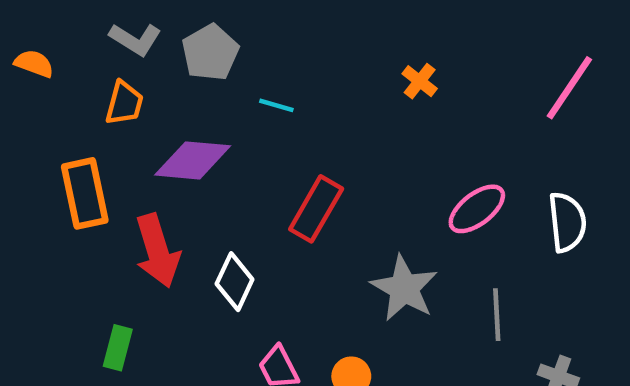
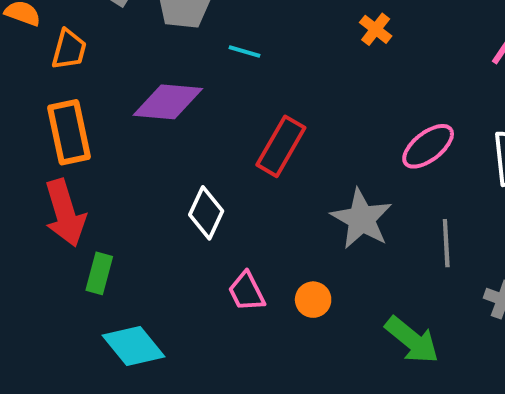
orange trapezoid: (124, 103) -> (69, 49), moved
red arrow: (157, 251) -> (65, 213), moved

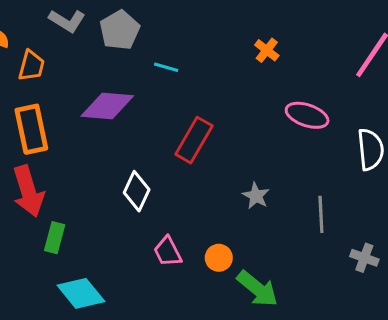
pink ellipse: (428, 146) -> (307, 115), moved, turned 57
gray star: (362, 219) -> (256, 196), size x0.6
green arrow: (412, 340) -> (257, 289), moved

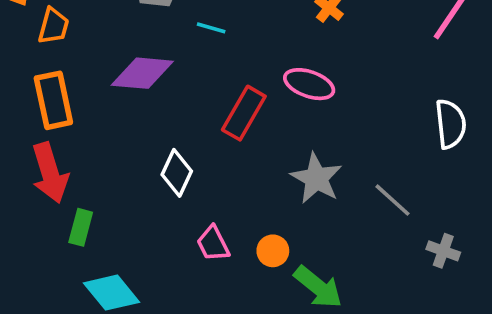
pink ellipse: (307, 115) -> (309, 84), moved
gray star: (256, 196) -> (316, 178), size x1.6
gray line: (321, 214) -> (392, 200), turned -45

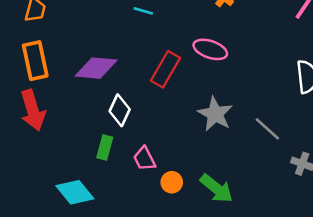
purple diamond: (142, 73) -> (96, 68), moved
green rectangle: (81, 227) -> (105, 148), moved
orange circle: (273, 251) -> (172, 182), moved

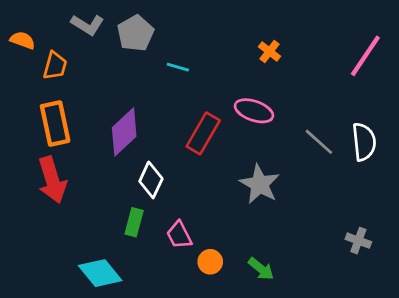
purple diamond: (96, 68) -> (124, 132), turned -48
gray line: (267, 129) -> (319, 142), moved
green arrow: (216, 188) -> (261, 269), size x0.7

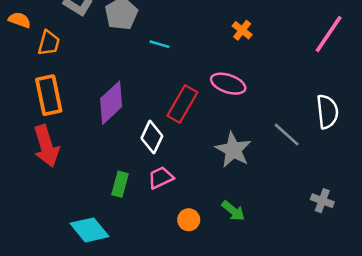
gray line: (319, 142) -> (287, 135), moved
white diamond: (151, 180) -> (152, 137), moved
pink trapezoid: (179, 235) -> (161, 178), moved, turned 92
green arrow: (261, 269) -> (233, 211), moved

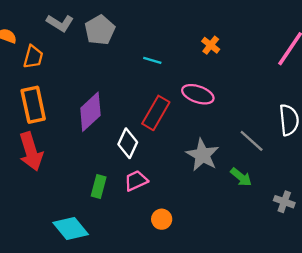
cyan line: (159, 44) -> (152, 60), moved
green arrow: (233, 211) -> (241, 177), moved

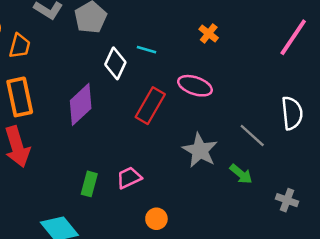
white diamond: (128, 143) -> (115, 63), moved

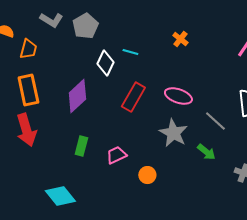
pink ellipse: (195, 86) -> (178, 96), moved
green rectangle: (89, 184) -> (81, 146), moved
orange circle: (156, 219) -> (147, 175), moved

